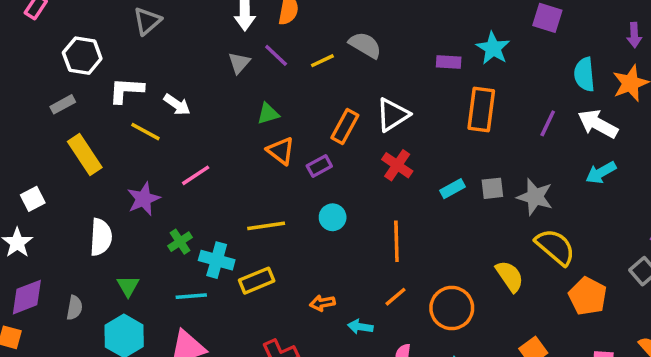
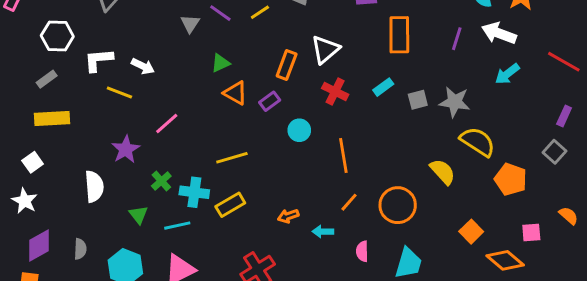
yellow rectangle: (85, 155) -> (52, 119), moved, turned -52
cyan rectangle: (453, 189) -> (383, 87), moved
cyan circle: (333, 217) -> (299, 130), moved
green triangle: (128, 286) -> (138, 215), moved

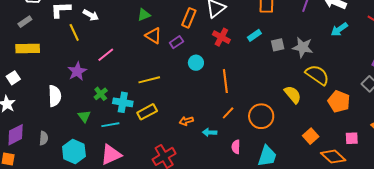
yellow line: (119, 92) -> (74, 32), turned 42

